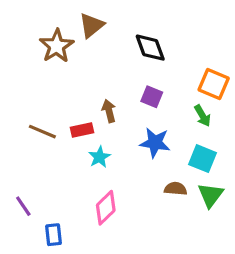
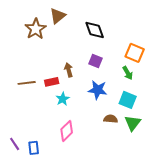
brown line: (42, 132) -> (27, 83), turned -30
purple line: (23, 206) -> (15, 144), moved

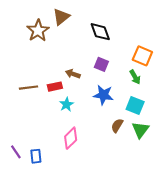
brown arrow: (69, 70) -> (73, 74), turned -56
brown semicircle: (111, 119) -> (117, 126), turned -64

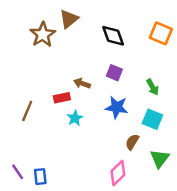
orange square: (142, 56) -> (161, 33), moved
brown line: (28, 88) -> (27, 111), moved, turned -60
green triangle: (140, 130) -> (160, 159), moved
pink diamond: (71, 138) -> (118, 173), moved

